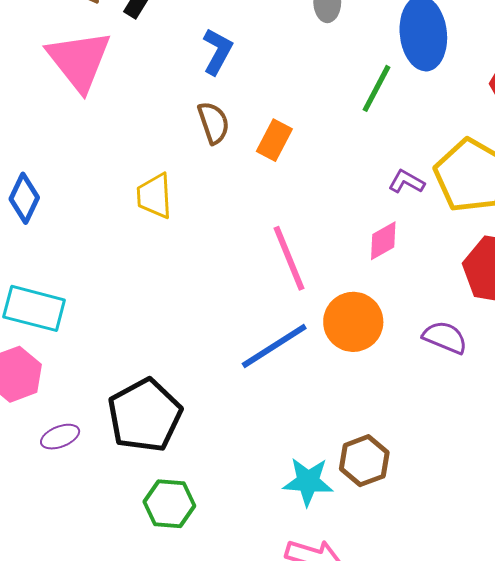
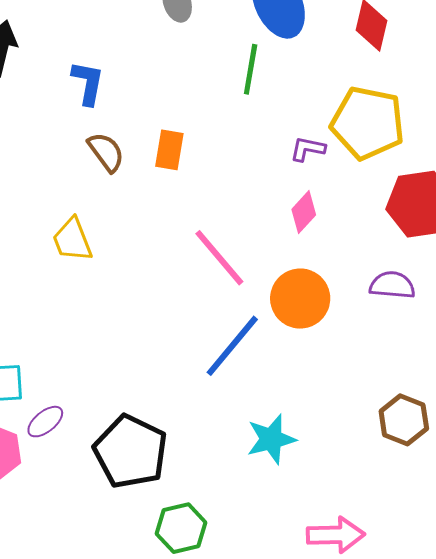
purple ellipse: (60, 437) -> (45, 422), moved
brown hexagon: (364, 461) -> (404, 420), moved
cyan star: (308, 482) -> (271, 439), moved

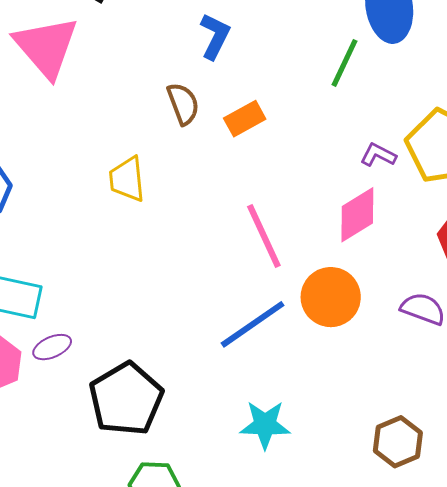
blue L-shape: (88, 83) -> (215, 36), moved
orange rectangle: (169, 150) -> (245, 119), turned 36
pink diamond: (304, 212) -> (357, 215), size x1.4

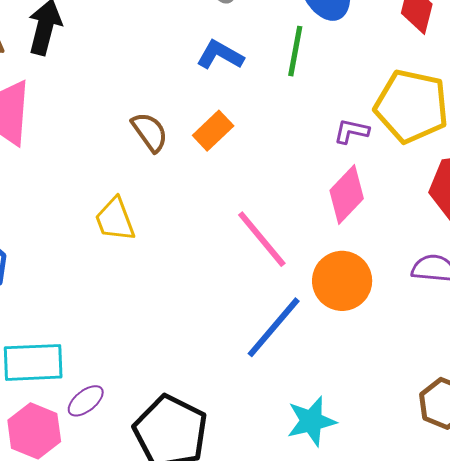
blue L-shape: (215, 36) -> (220, 55), moved, turned -72

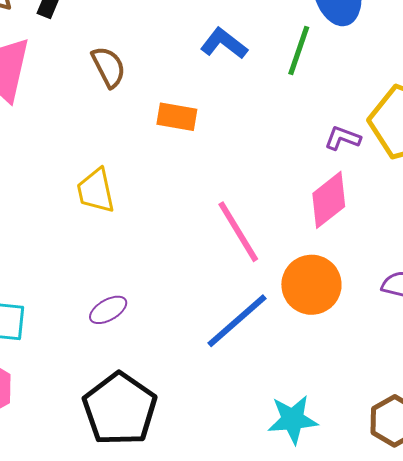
orange rectangle: (213, 131) -> (177, 117), moved, turned 45
brown semicircle: (150, 132) -> (109, 67), moved
purple ellipse: (86, 401) -> (108, 310), moved
cyan star: (311, 421) -> (293, 419), moved

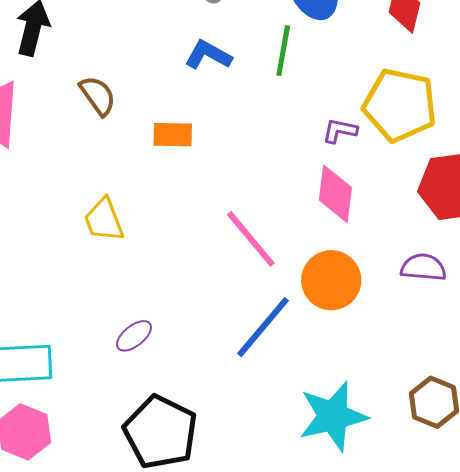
pink diamond: (329, 200) -> (335, 194), turned -36
cyan star: (293, 419) -> (333, 416), size x1.4

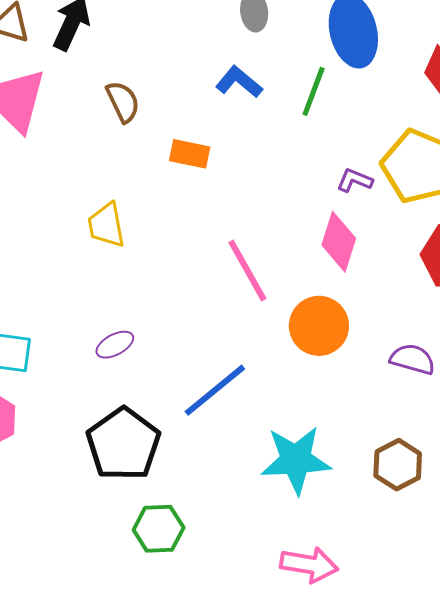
purple semicircle: (423, 267) -> (413, 359), moved
blue line: (263, 327) -> (215, 390), moved

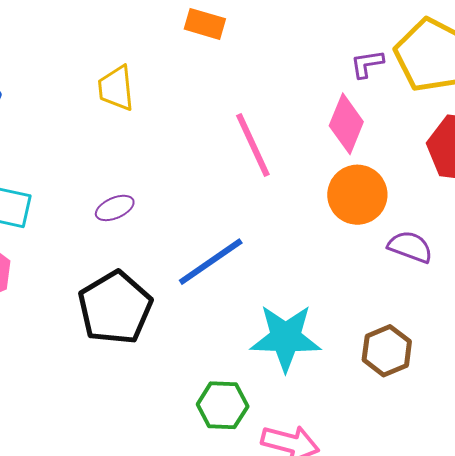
purple L-shape: (355, 180) -> (367, 64), turned -36
orange circle: (319, 326) -> (357, 195), moved
green hexagon: (159, 529) -> (223, 405), moved

